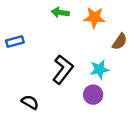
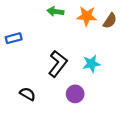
brown semicircle: (120, 42) -> (110, 21), moved
purple circle: (93, 95) -> (75, 94), moved

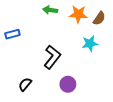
cyan star: (91, 64) -> (90, 43), moved
black semicircle: (28, 94) -> (25, 84), turned -80

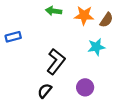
black semicircle: (25, 84) -> (45, 91), moved
purple circle: (68, 84) -> (85, 87), moved

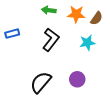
black L-shape: (56, 62) -> (51, 40), moved
black semicircle: (45, 91) -> (41, 82), size x1.6

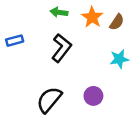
orange star: (76, 14) -> (92, 17), turned 30
cyan star: (87, 43) -> (119, 59), moved

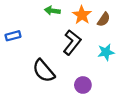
black L-shape: (61, 48) -> (72, 42), moved
black semicircle: (49, 100) -> (44, 71), moved, turned -80

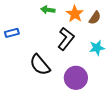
purple circle: (83, 85) -> (76, 78), size x1.5

